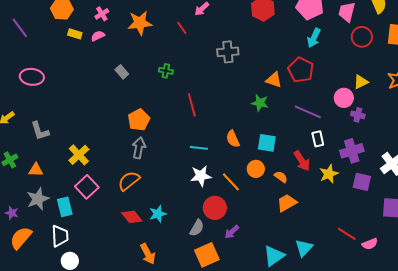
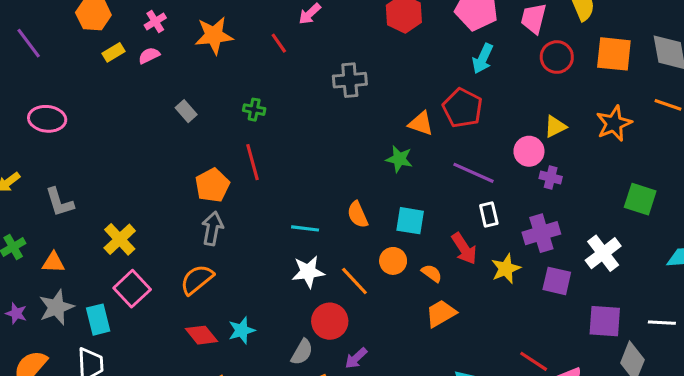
yellow rectangle: (75, 34) -> (114, 52), turned -48
red line: (192, 105) -> (253, 162), moved
purple star: (12, 213) -> (16, 313), moved

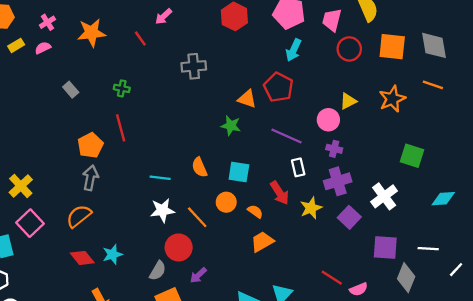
purple cross: (551, 177) -> (334, 149), moved
purple square: (557, 281) -> (349, 217), turned 30

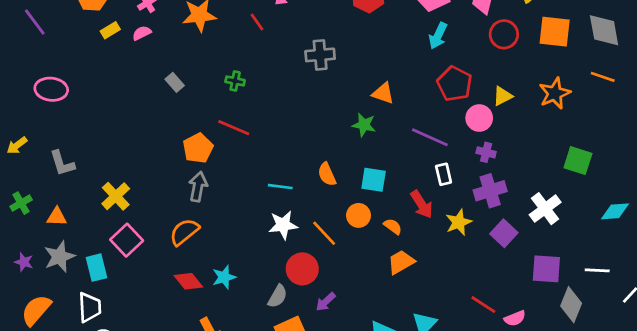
red pentagon: (278, 87) -> (455, 84), moved
red line: (121, 128) -> (234, 128), turned -52

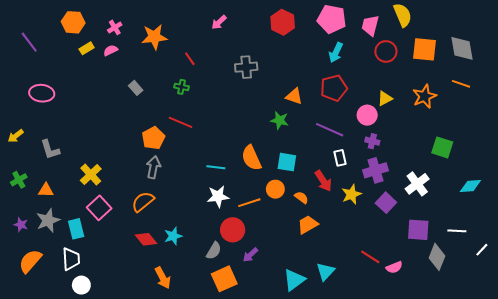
red line: (257, 22) -> (190, 59), moved
red pentagon: (455, 84) -> (334, 88), moved, turned 30
orange semicircle: (327, 174) -> (251, 158), size x1.4
orange line: (324, 233) -> (249, 203), turned -65

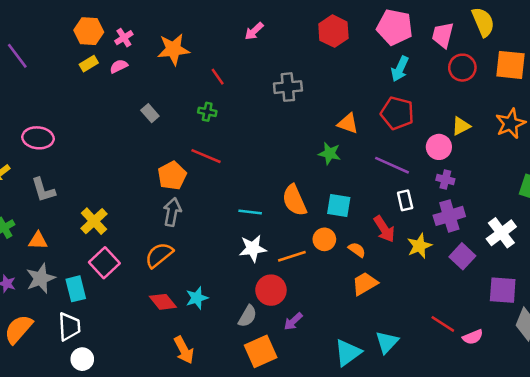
orange hexagon: (73, 22) -> (89, 31), moved
red pentagon: (334, 88) -> (397, 113), turned 30
pink ellipse: (42, 93) -> (38, 138), moved

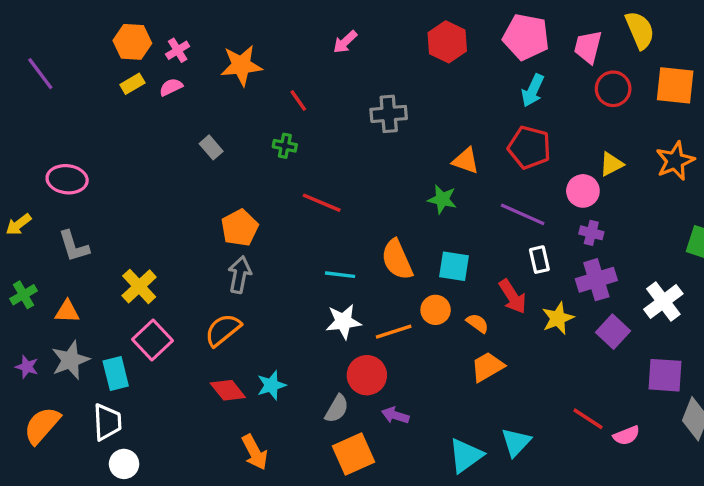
red line: (206, 156) -> (322, 203), moved
purple arrow: (293, 321) -> (395, 415), turned 60

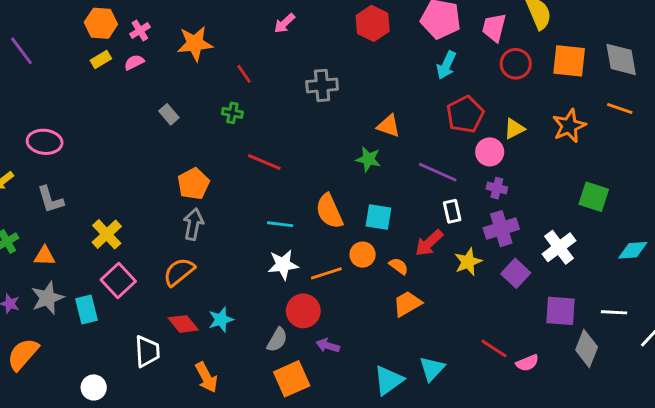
red pentagon: (529, 147) -> (465, 114), moved, turned 30
red arrow: (513, 296) -> (429, 243), turned 80
white trapezoid: (107, 422) -> (147, 351), moved

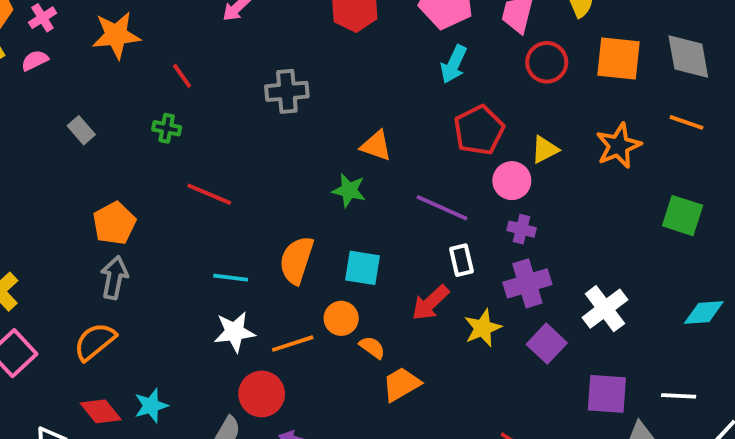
green square: (594, 197) -> (683, 216), moved
orange semicircle: (329, 211) -> (297, 260), turned 42
orange semicircle: (399, 266) -> (372, 347), moved

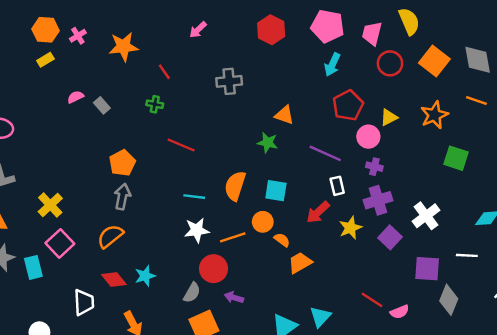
orange square: (619, 58) -> (434, 61), turned 32
pink semicircle: (35, 60) -> (75, 97), moved
green square: (683, 216) -> (456, 158), moved
white line: (679, 396) -> (467, 255), moved

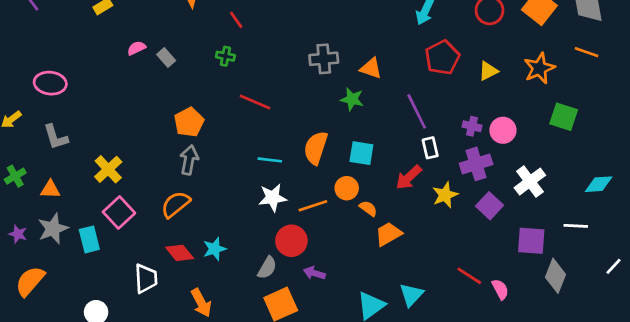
gray cross: (229, 81) -> (324, 59), moved
pink circle: (368, 137) -> (503, 130), moved
purple line: (325, 153) -> (417, 111), turned 40
pink semicircle: (400, 312) -> (500, 289), turned -96

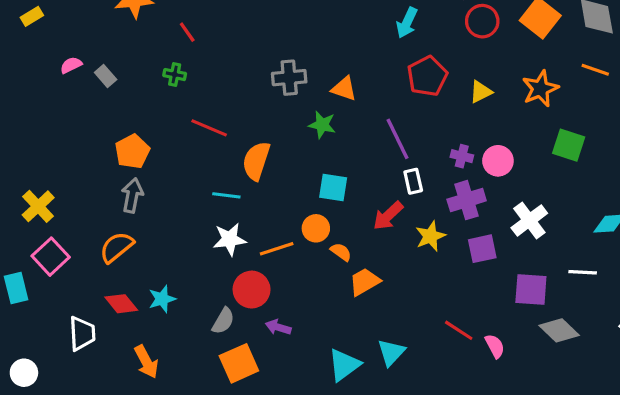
orange semicircle: (316, 148) -> (256, 161), moved
purple square: (489, 206) -> (482, 249), turned 35
gray diamond: (556, 276) -> (559, 330), turned -68

